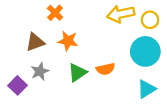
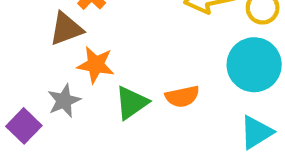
orange star: (68, 41) -> (96, 65), moved
brown triangle: (35, 42) -> (66, 29), moved

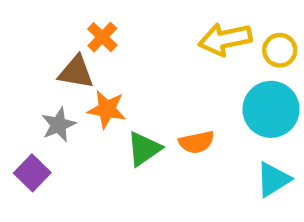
brown triangle: (66, 29) -> (76, 72), turned 30
gray star: (64, 101) -> (59, 125), moved

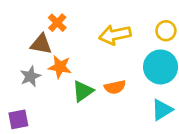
yellow arrow: (225, 39) -> (115, 35), moved
purple square: (32, 173) -> (18, 119), moved, turned 35

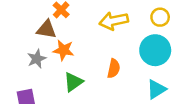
orange semicircle: (115, 87) -> (114, 68), turned -66
green triangle: (83, 91) -> (73, 82), moved

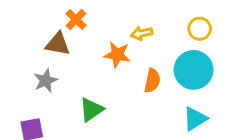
yellow arrow: (114, 21) -> (142, 33), size x0.6
orange star: (64, 50) -> (117, 55), moved
orange semicircle: (114, 68) -> (152, 81), moved

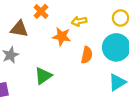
orange cross: (76, 20) -> (41, 11), moved

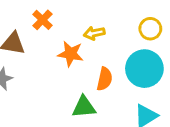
green triangle: (43, 76) -> (84, 107), moved, turned 30

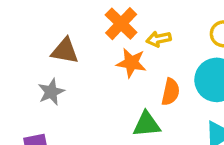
orange cross: (43, 20) -> (121, 24), moved, size x1.4

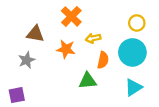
yellow arrow: (159, 39) -> (93, 38), moved
orange star: (131, 63) -> (66, 49), moved

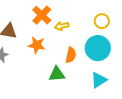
yellow arrow: (93, 38) -> (62, 26), moved

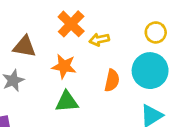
green triangle: (57, 74) -> (67, 102), moved

